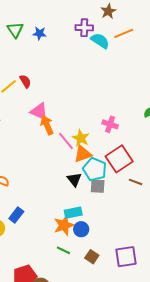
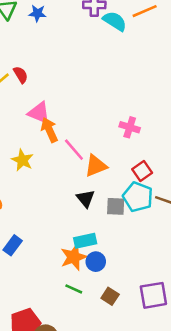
yellow star: (81, 138) -> (22, 160), moved
red square: (119, 159) -> (142, 171), size x0.6
cyan pentagon: (95, 169) -> (138, 197), moved

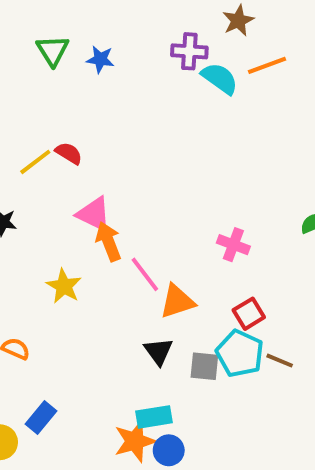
red semicircle: (21, 75) -> (69, 153), turned -30

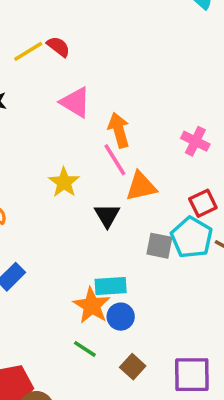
orange arrow: (108, 242) -> (119, 130), moved
yellow star: (64, 286) -> (64, 182), moved
black triangle: (159, 351) -> (107, 215), moved
orange star: (135, 441) -> (92, 306), turned -30

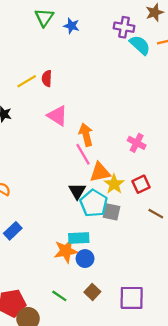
red semicircle: (58, 47) -> (47, 78), turned -126
yellow star: (64, 182) -> (114, 184), moved
cyan pentagon: (192, 238) -> (94, 203), moved
orange star: (92, 306) -> (66, 251), turned 30
green line: (85, 349) -> (59, 296), moved

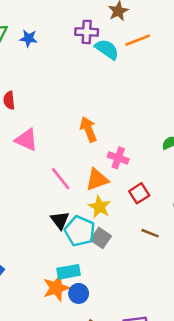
orange arrow: (86, 135) -> (88, 129), moved
orange triangle: (100, 172) -> (97, 180), moved
red square: (141, 184) -> (139, 193), moved
gray square: (112, 212) -> (101, 238), turned 30

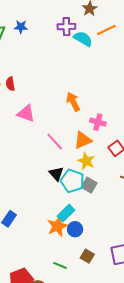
blue star: (28, 38) -> (21, 27), moved
cyan rectangle: (69, 272) -> (66, 213), turned -30

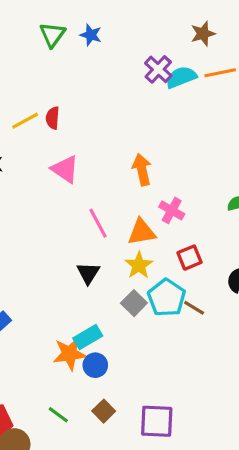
purple cross: (66, 27) -> (158, 69), moved, turned 30
cyan semicircle: (83, 39) -> (181, 77), turned -66
cyan pentagon: (72, 181) -> (167, 298), moved

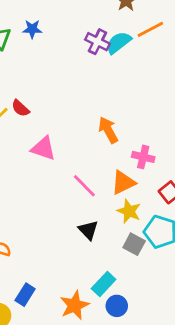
red semicircle: (53, 118) -> (20, 108), turned -36
orange star: (70, 354) -> (74, 305), moved

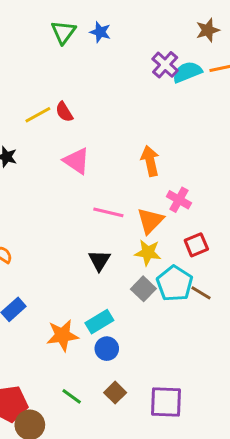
orange triangle: (123, 183) -> (150, 221), turned -36
pink line: (84, 186) -> (108, 212), turned -48
yellow star: (129, 211) -> (148, 253), turned -30

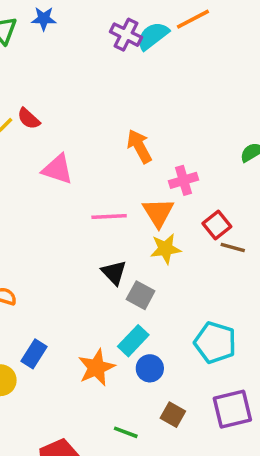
pink cross: (179, 200) -> (184, 180), turned -30
cyan pentagon: (175, 283) -> (215, 342), moved
gray square: (143, 289) -> (141, 295), moved
brown line: (201, 293) -> (233, 247), moved

